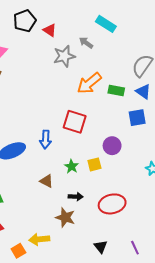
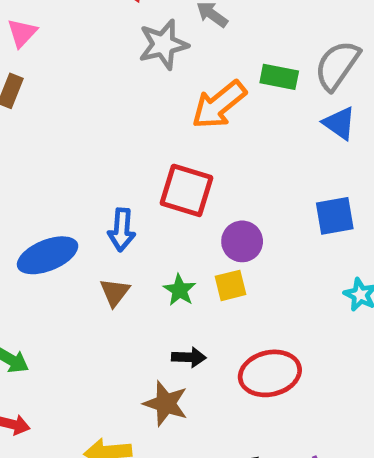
green rectangle: (116, 91) -> (279, 77), moved
blue square: (137, 118) -> (335, 216), moved
purple circle: (112, 146) -> (242, 241), moved
brown triangle: (47, 181) -> (115, 292), moved, turned 40

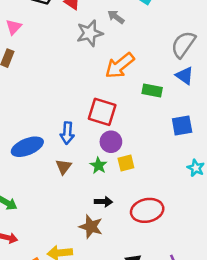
green rectangle: (279, 77) -> (152, 91), moved
purple circle: (242, 241) -> (111, 142), moved

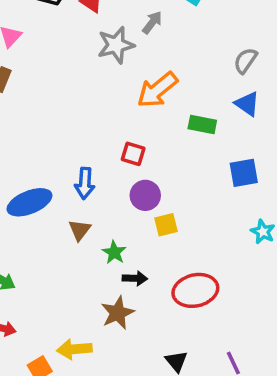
gray arrow: (116, 17) -> (152, 23), turned 91
gray semicircle: (183, 44) -> (245, 61), size x0.7
red square: (102, 112) -> (133, 154), size x0.6
green star: (98, 165) -> (114, 252), moved
brown star: (91, 227) -> (118, 313), turned 30

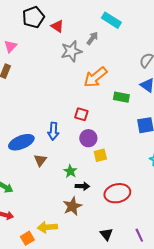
brown triangle: (80, 230) -> (40, 160), moved

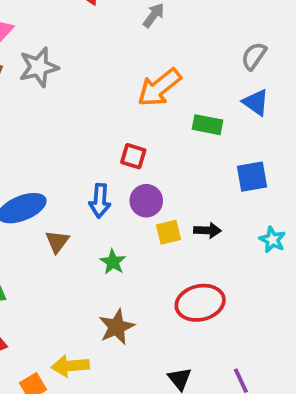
gray star: (71, 51) -> (39, 67), moved
blue arrow: (53, 131) -> (100, 201), moved
black arrow: (82, 186) -> (207, 230), moved

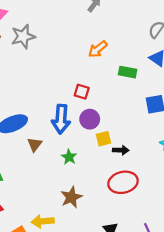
orange arrow: (159, 88) -> (98, 49), size x0.7
blue arrow: (100, 201) -> (61, 119), size x1.4
black arrow: (207, 230) -> (121, 150), moved

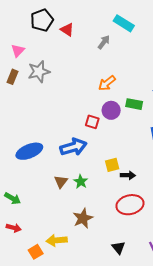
blue arrow: (61, 119) -> (73, 147), turned -110
purple circle: (90, 119) -> (111, 110), moved
brown triangle: (35, 144) -> (61, 182), moved

